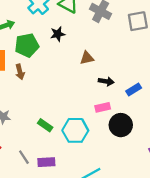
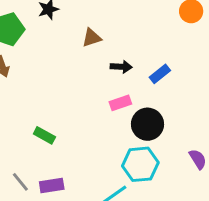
cyan hexagon: (75, 130) -> (140, 164), moved

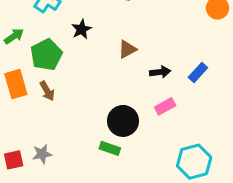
black circle: (147, 124) -> (123, 121), moved
green rectangle: (44, 135) -> (110, 148), moved

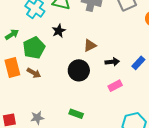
brown arrow: (47, 91) -> (34, 73), turned -32
black circle: (123, 121) -> (79, 70), moved
gray star: (42, 154) -> (37, 118), moved

